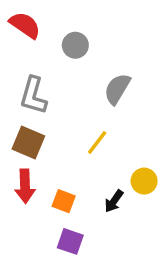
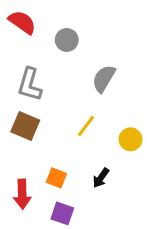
yellow circle: (144, 181) -> (130, 139), moved
red arrow: (25, 186) -> (22, 194), moved

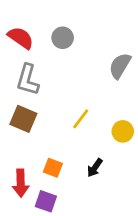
red semicircle: (22, 22) -> (21, 38), moved
gray semicircle: (104, 79) -> (120, 66), moved
purple square: (62, 213) -> (46, 201), moved

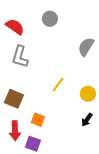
gray circle: (63, 38) -> (50, 19), moved
brown square: (23, 119) -> (14, 99), moved
black arrow: (95, 168) -> (87, 120), moved

